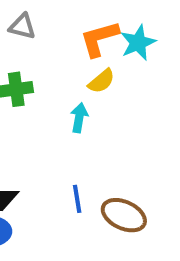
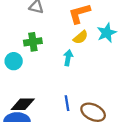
cyan star: (138, 43) -> (107, 33), moved

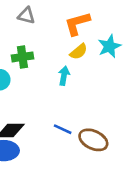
blue line: (67, 103) -> (63, 129), turned -56

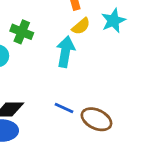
green cross: (22, 57) -> (22, 32), turned 30
cyan arrow: (64, 76) -> (65, 52), size x1.5

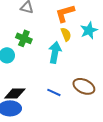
yellow semicircle: (81, 26) -> (66, 34), turned -72
brown ellipse: (96, 119) -> (84, 86), moved

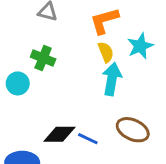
cyan arrow: (55, 52) -> (112, 79), moved
black diamond: (15, 93) -> (60, 134), moved

